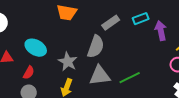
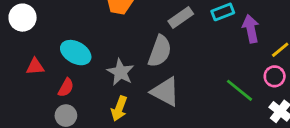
gray triangle: (100, 76) -> (165, 92), turned 35
green line: (130, 78) -> (240, 90), moved, turned 65

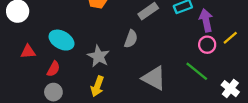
gray semicircle: (160, 51) -> (131, 39), size x0.7
pink circle: (275, 76) -> (207, 45), moved
gray triangle: (165, 92) -> (154, 78), moved

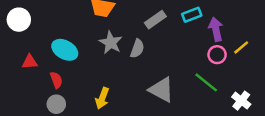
gray star: (99, 56) -> (111, 43), moved
red semicircle: (53, 69) -> (56, 80), turned -49

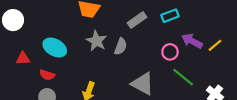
purple arrow: (216, 29) -> (192, 41), moved, turned -50
pink circle: (217, 55) -> (170, 52), moved
red semicircle: (56, 80) -> (47, 75), turned 128

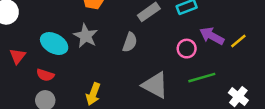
gray star: (96, 41) -> (86, 36), moved
red triangle: (23, 58) -> (17, 56), turned -48
green line: (183, 77) -> (202, 78), turned -55

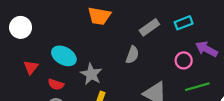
gray star: (86, 36) -> (91, 74), moved

